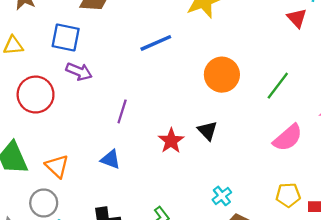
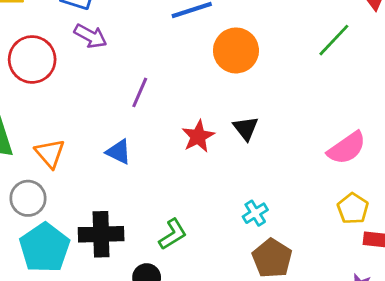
orange circle: (222, 75) -> (236, 50), moved
green line: (278, 86) -> (334, 40), moved
yellow pentagon: (288, 195) -> (353, 209), moved, turned 30

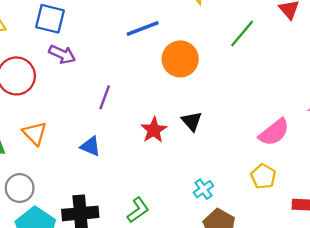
green line: (334, 40) -> (242, 33), moved
orange triangle: (50, 153) -> (35, 133), moved
yellow pentagon: (353, 209) -> (263, 176), moved

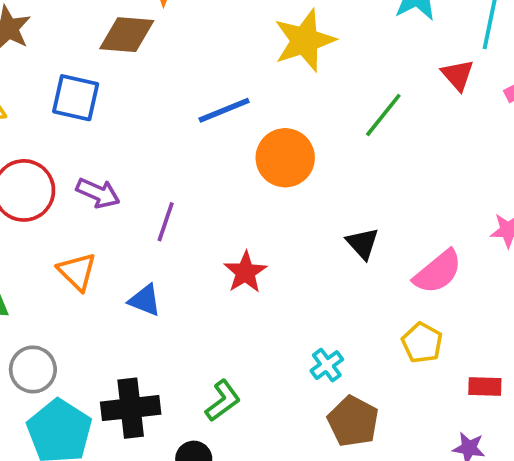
purple arrow: (62, 54) -> (98, 193), moved
black triangle: (192, 121) -> (363, 243), moved
orange triangle: (35, 133) -> (77, 272), moved

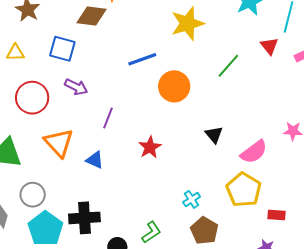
purple arrow: (98, 193) -> (76, 87), moved
orange triangle: (77, 272) -> (59, 143), size x1.4
yellow pentagon: (422, 343) -> (244, 190), size x1.6
green L-shape: (223, 401) -> (151, 232), moved

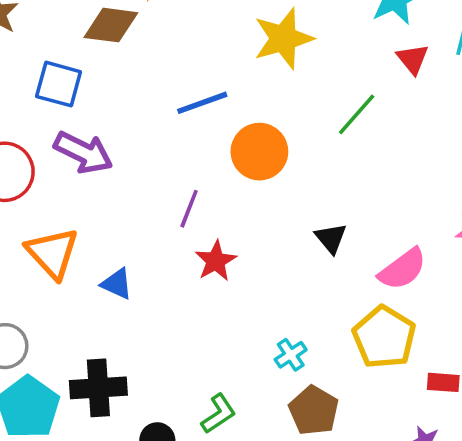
red triangle: (269, 46) -> (413, 59), moved
purple arrow: (76, 87) -> (83, 152), size x1.4
purple line: (108, 118) -> (189, 209), moved

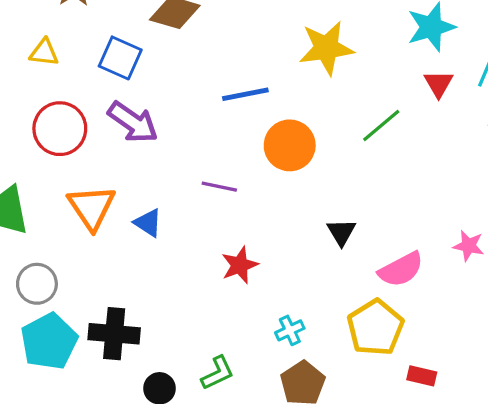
purple line: (189, 209) -> (219, 187), turned 72
red star: (216, 261) -> (240, 265), moved
blue triangle: (117, 284) -> (148, 223), moved

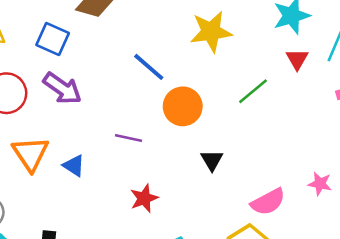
blue line: (245, 94) -> (149, 67), turned 52
black triangle: (341, 232) -> (212, 160), moved

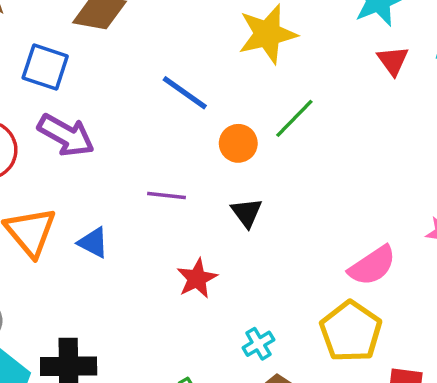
green line: (253, 91) -> (294, 118), moved
orange circle: (183, 106) -> (238, 143), size x0.7
black triangle: (212, 160) -> (247, 213), moved

